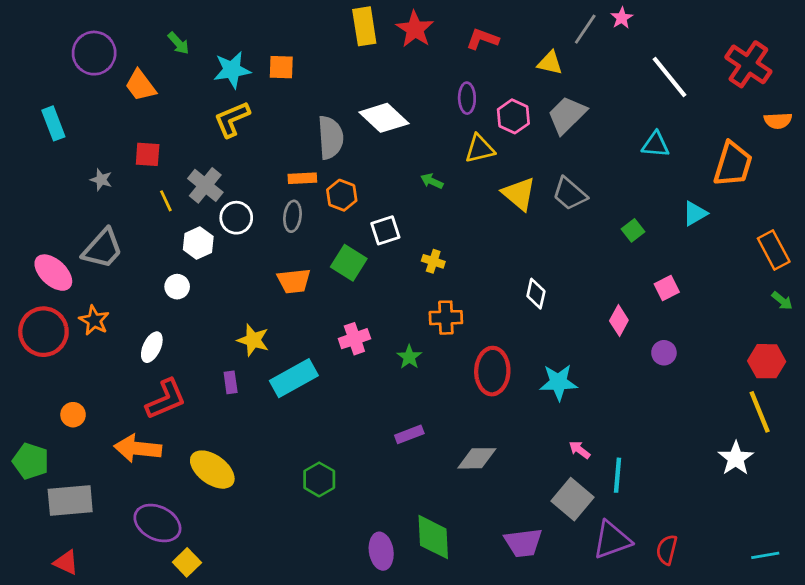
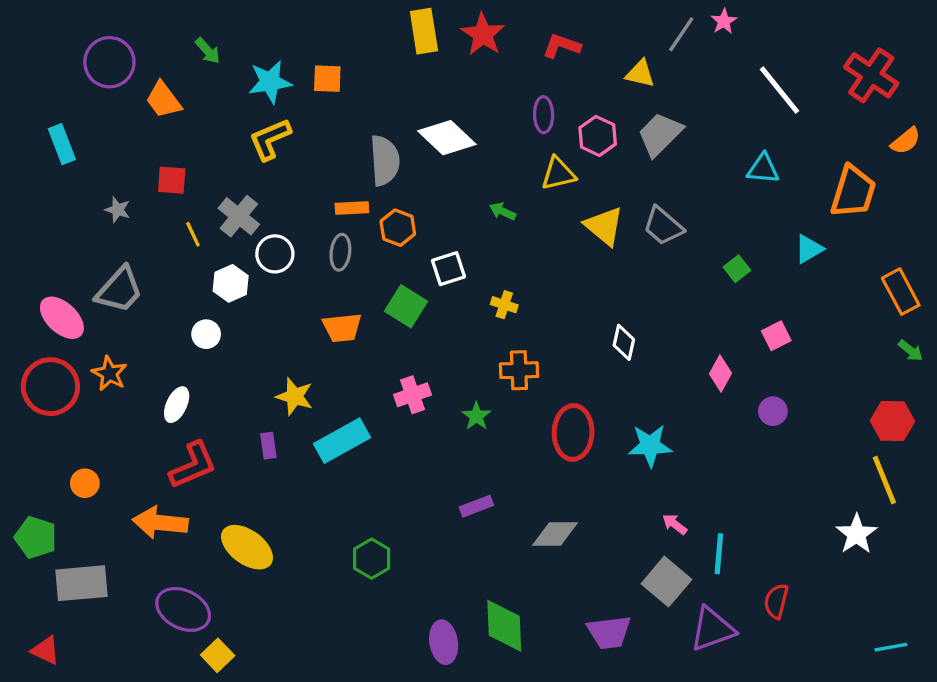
orange semicircle: (778, 121) -> (906, 141), turned -36
red semicircle: (667, 550) -> (776, 601), moved
red triangle: (66, 562) -> (46, 650), moved

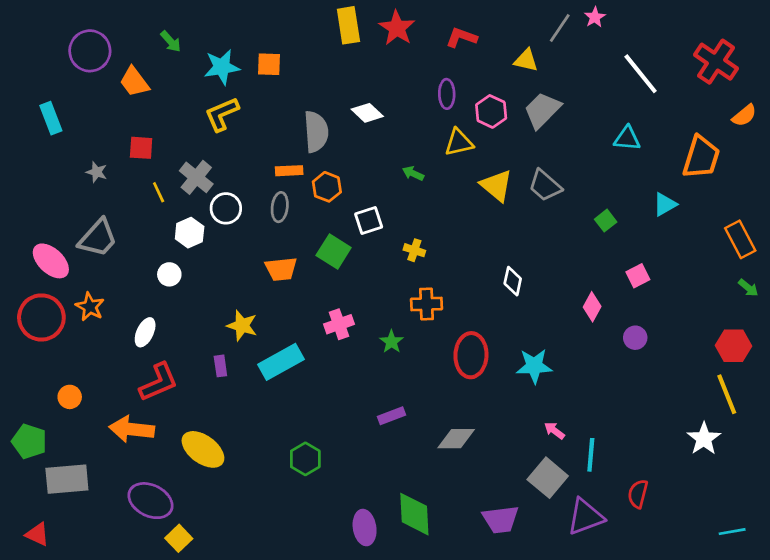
white diamond: (447, 138) -> (367, 113), size x0.7

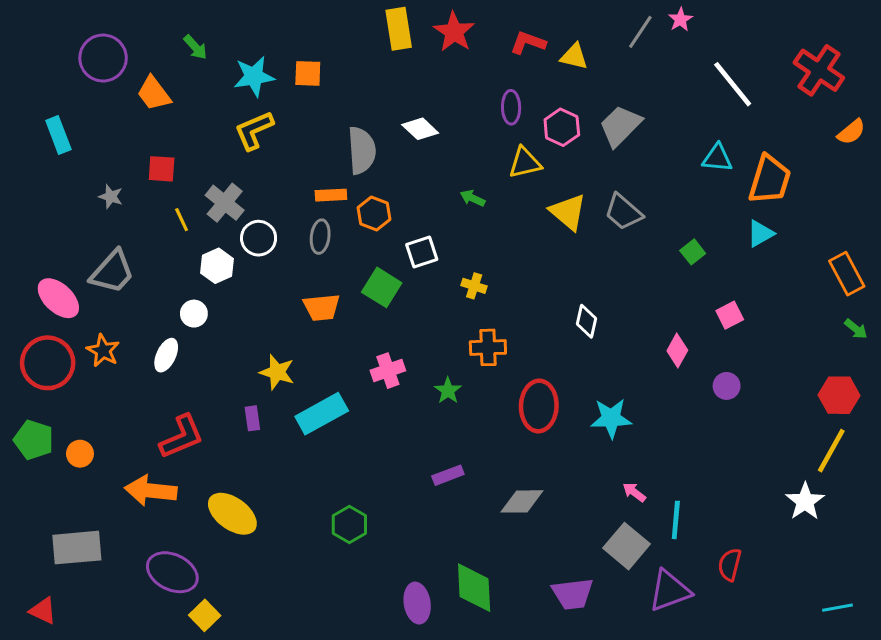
yellow triangle: (526, 60) -> (574, 56), moved
orange trapezoid: (701, 157) -> (770, 180), moved
white ellipse: (145, 332) -> (166, 355), moved
yellow line: (727, 394) -> (831, 451), turned 51
green pentagon: (29, 441) -> (34, 440), moved

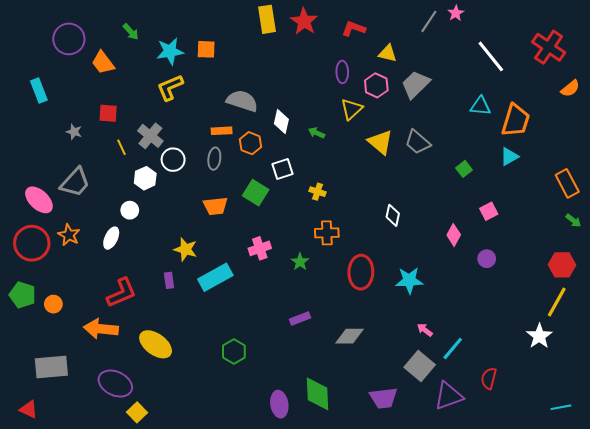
yellow triangle: (574, 56) -> (388, 53), moved
white diamond: (420, 129) -> (281, 121), moved, turned 60
gray semicircle: (362, 150) -> (242, 101), turned -68
yellow triangle: (525, 163) -> (352, 109), turned -30
cyan line: (676, 520) -> (453, 348), turned 35

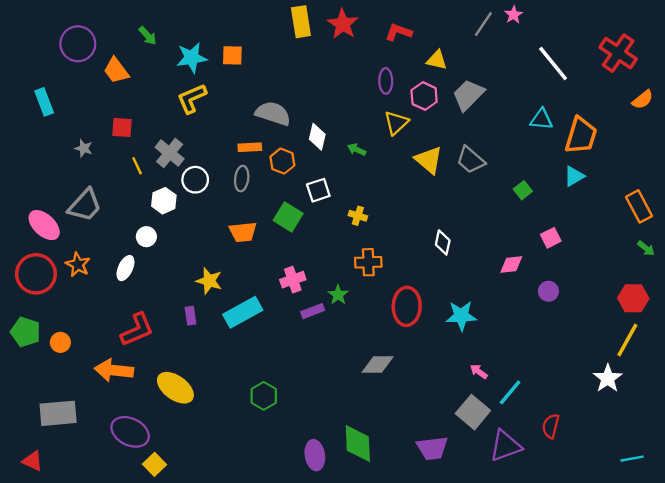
pink diamond: (454, 235) -> (511, 265), turned 55
purple rectangle: (300, 319) -> (313, 311), moved
gray diamond: (349, 336) -> (378, 364), moved

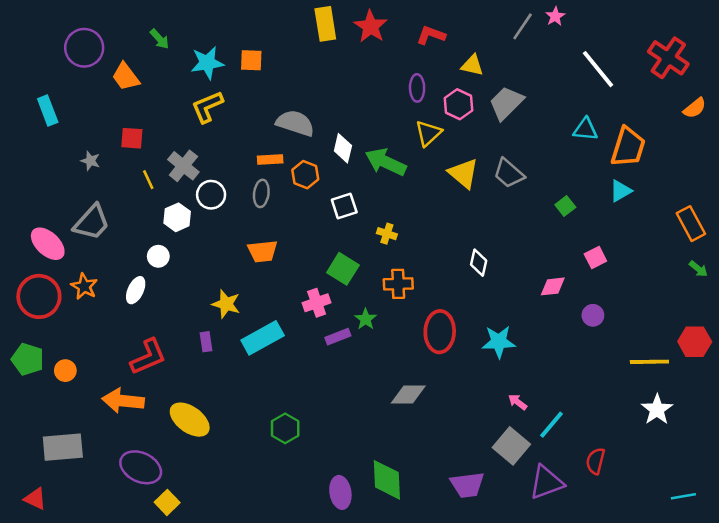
green arrow: (357, 150) -> (386, 162), size x2.0
green square: (288, 217) -> (343, 269), moved
red hexagon: (633, 298) -> (695, 342), moved
yellow line: (627, 340) -> (649, 362), moved, turned 60

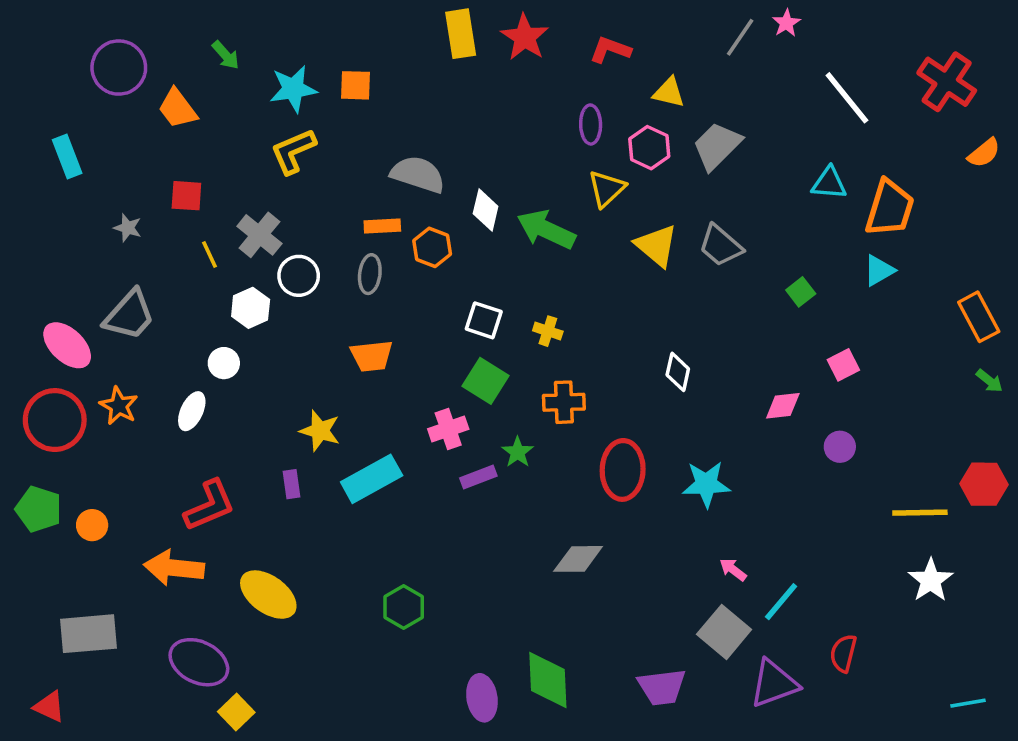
white square: (344, 206) -> (484, 320), moved, turned 36

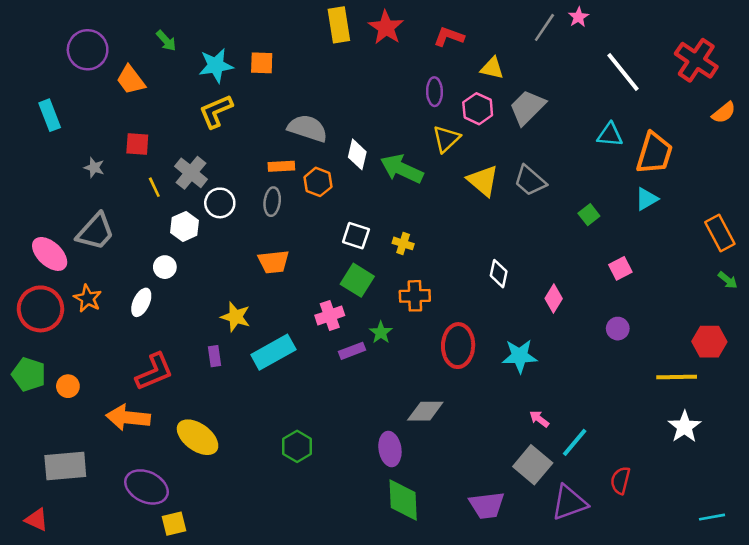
pink diamond: (783, 406) -> (554, 298), moved, turned -52
red hexagon: (984, 484) -> (709, 342), moved
purple ellipse: (482, 698) -> (390, 449), moved
yellow square: (236, 712) -> (174, 524), turned 30

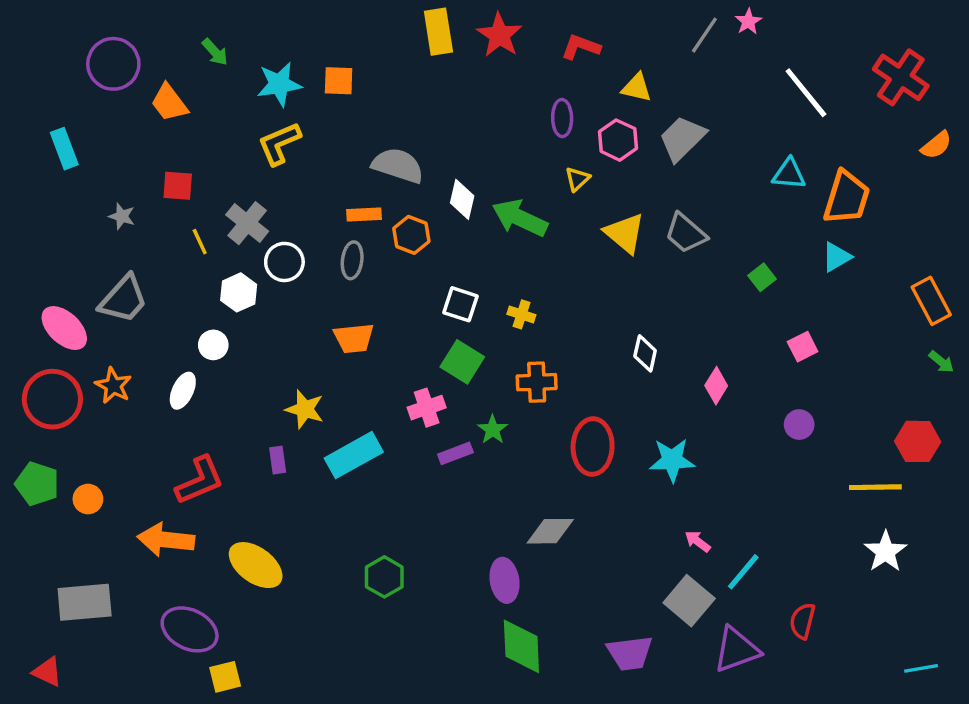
yellow triangle: (446, 139) -> (577, 179), size x0.7

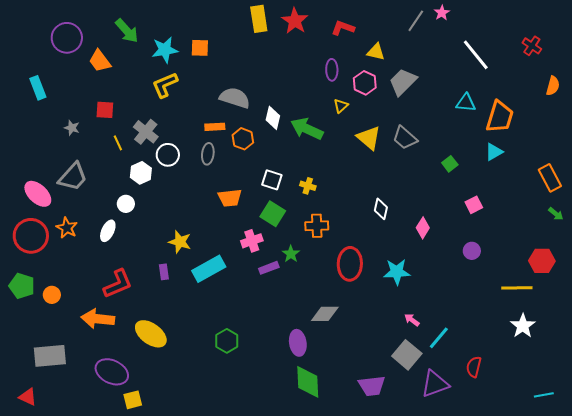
green arrow: (215, 52) -> (127, 31), size x1.5
red cross: (901, 77) -> (532, 46), size x0.6
orange semicircle: (936, 145) -> (553, 86), turned -36
orange trapezoid: (354, 338) -> (230, 198), moved

